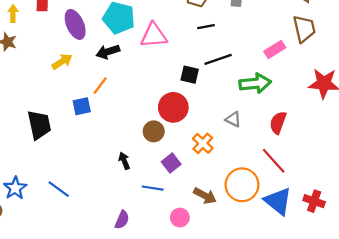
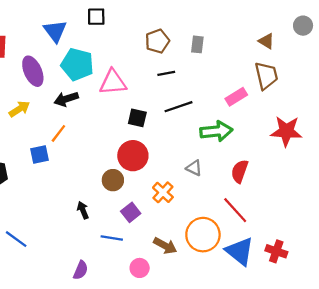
black square: (190, 75) -> (137, 118), moved

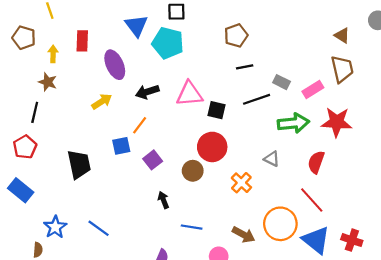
gray rectangle: (197, 44) -> (281, 82), moved, turned -70
cyan pentagon: (77, 64) -> (168, 43), moved
pink triangle: (113, 82) -> (189, 94), moved
red star: (286, 131) -> (337, 122), moved
purple square: (131, 212) -> (153, 160), moved

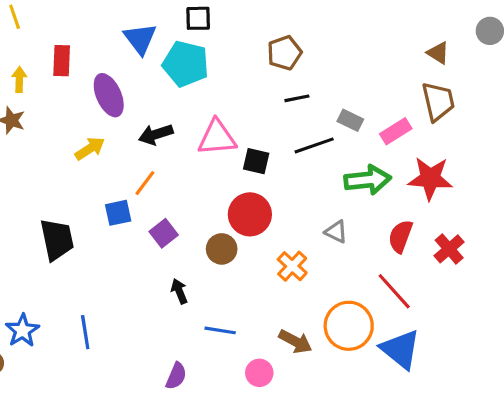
blue line: (99, 228) -> (85, 332), turned 45
red cross: (352, 240) -> (449, 249), moved, turned 30

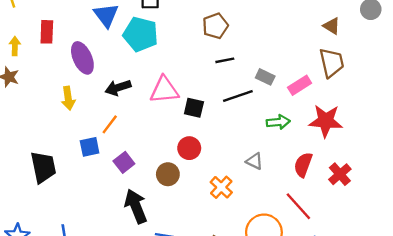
yellow arrow: (90, 149) -> (68, 98), turned 115
green arrow: (368, 180) -> (278, 122), size x0.7
red circle: (250, 214) -> (189, 148), size x0.7
black arrow: (179, 291) -> (136, 206), size x1.8

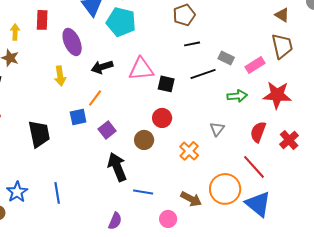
gray triangle: (254, 161) -> (217, 129), turned 42

